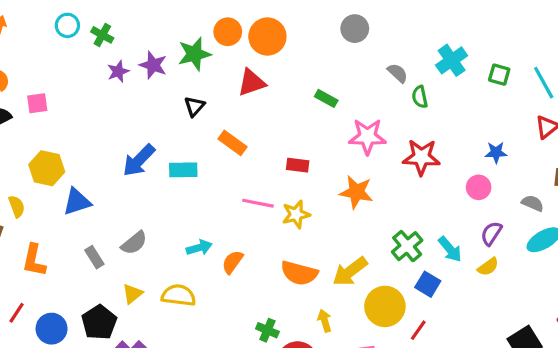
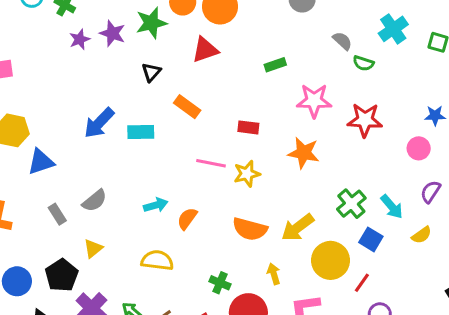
green semicircle: (420, 97) -> (363, 63), turned -60
green rectangle: (326, 98) -> (275, 65), turned -48
yellow semicircle: (488, 267) -> (422, 235), moved
yellow semicircle: (179, 295) -> (157, 260), moved

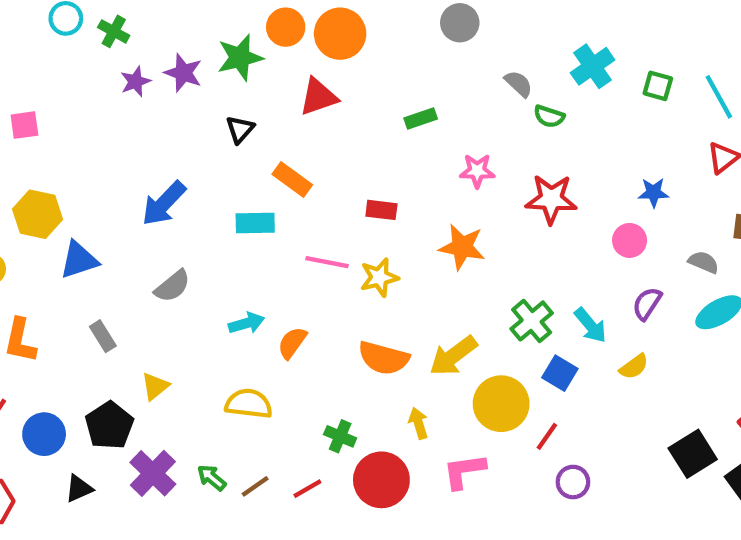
pink star: (314, 101) -> (477, 171), size x0.7
cyan rectangle: (141, 132) -> (255, 223), moved
gray semicircle: (95, 201) -> (172, 286), moved

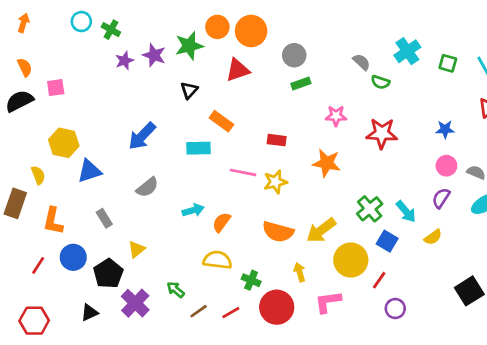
gray circle: (460, 23) -> (294, 55), moved
pink circle: (630, 240) -> (446, 166), moved
yellow semicircle: (249, 404) -> (217, 260), moved
blue circle: (44, 434) -> (73, 257), moved
green arrow: (212, 478) -> (176, 290), moved

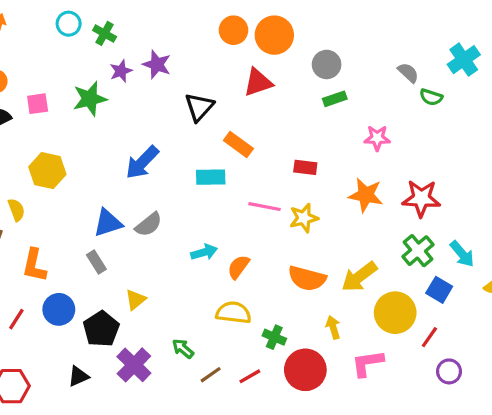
green star: (189, 46) -> (90, 99), moved
black triangle: (189, 90) -> (199, 107), size x1.4
red star: (382, 133) -> (421, 198), moved
blue triangle: (89, 171) -> (108, 223), moved

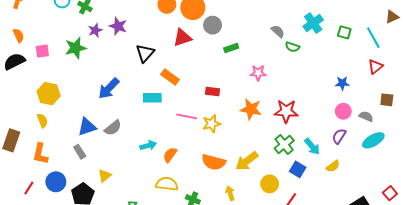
gray circle: (327, 64) -> (213, 25), moved
yellow semicircle: (16, 210) -> (42, 121), moved
yellow circle: (395, 313) -> (270, 184), size x0.7

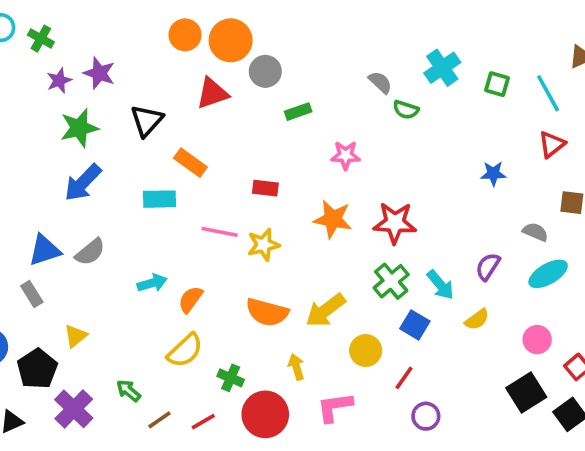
green star: (76, 48) -> (79, 128), moved
pink circle: (343, 111) -> (537, 340), moved
yellow semicircle: (167, 184) -> (185, 351), turned 130

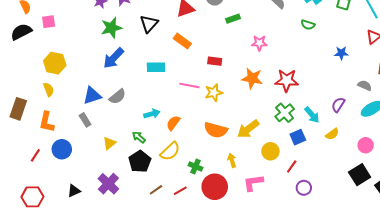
green semicircle: (406, 110) -> (308, 25), moved
orange rectangle: (190, 163) -> (182, 41), moved
blue square: (415, 325) -> (298, 137), turned 35
black pentagon: (37, 369) -> (140, 161), moved
green arrow: (128, 391) -> (139, 137), moved

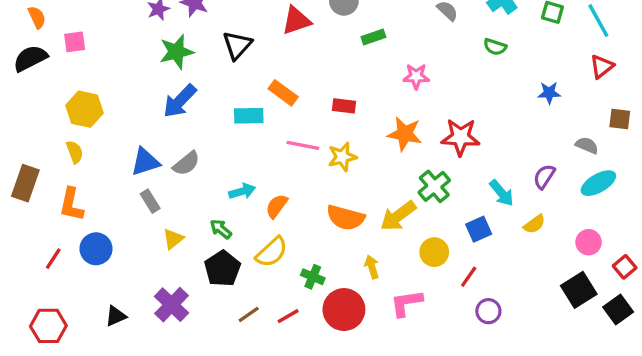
orange rectangle: (182, 41) -> (283, 93), moved
green cross: (285, 113) -> (434, 186), moved
gray rectangle: (85, 120) -> (150, 201), moved

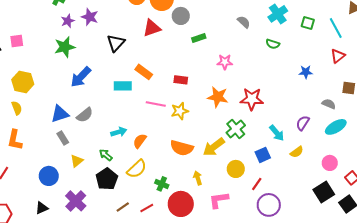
green star: (176, 52) -> (65, 47), moved
blue circle: (96, 249) -> (49, 176), moved
purple circle: (488, 311) -> (269, 205), size x1.5

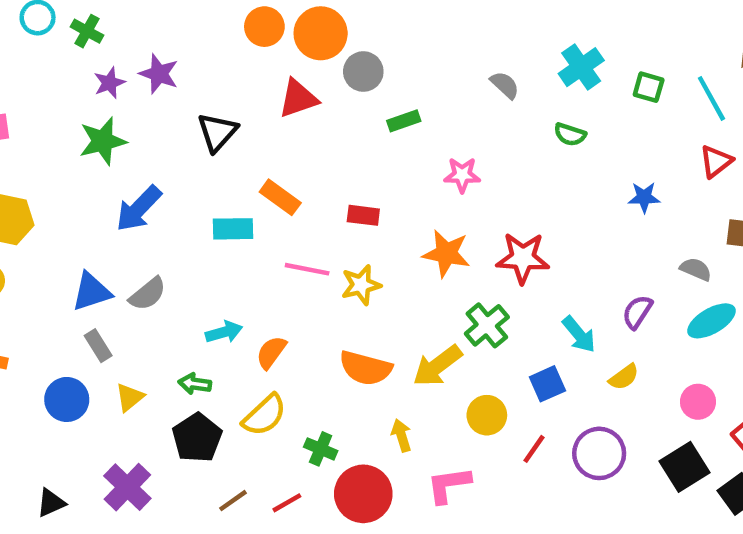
green arrow: (106, 155) -> (195, 384), turned -32
blue circle: (49, 176) -> (67, 399), moved
purple circle: (269, 205) -> (599, 453), moved

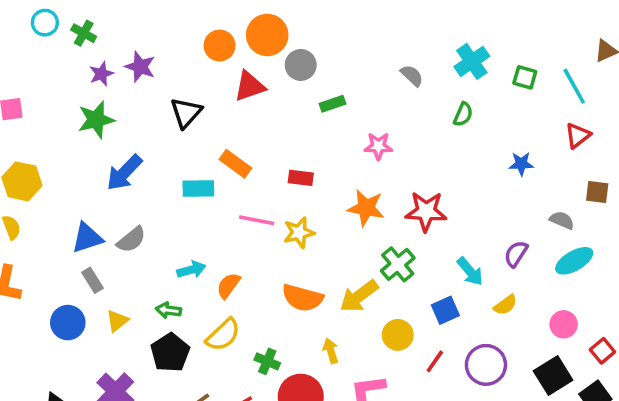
orange circle: (264, 27) -> (220, 46), moved
green semicircle: (570, 134) -> (463, 114), turned -85

